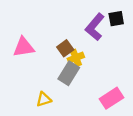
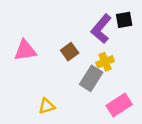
yellow cross: (76, 58) -> (105, 62), moved
gray rectangle: (69, 73) -> (91, 78), moved

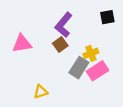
purple L-shape: (101, 29) -> (64, 25), moved
pink rectangle: (119, 105) -> (97, 71), moved

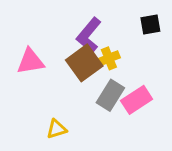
brown square: (60, 45) -> (84, 63), size x1.6
yellow cross: (91, 53) -> (109, 58), moved

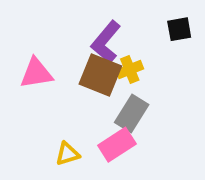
brown square: (84, 63) -> (100, 75), turned -32
pink rectangle: (137, 100) -> (117, 145), moved

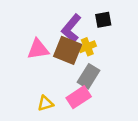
black square: (179, 29) -> (103, 20), moved
pink triangle: (36, 73) -> (38, 49), moved

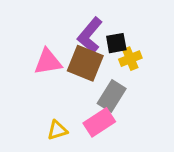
black square: (103, 20) -> (116, 43), moved
yellow cross: (87, 47) -> (130, 59), moved

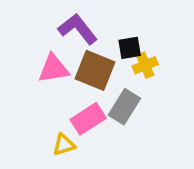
purple L-shape: (90, 35) -> (78, 29), moved, turned 102
pink rectangle: (99, 122) -> (88, 119), moved

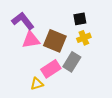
purple L-shape: (78, 29) -> (23, 21), moved
black square: (130, 48) -> (80, 19), moved

